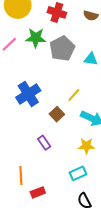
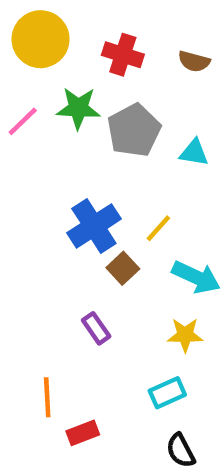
blue cross: (28, 94) -> (94, 226), moved

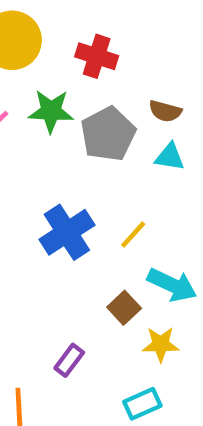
brown semicircle: (194, 61) -> (165, 111), moved
brown square: (123, 268) -> (124, 308), moved
purple rectangle: (96, 328) -> (69, 360), moved, turned 72

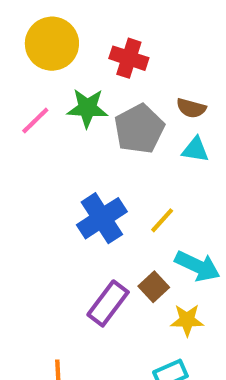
purple rectangle: (69, 360) -> (108, 303), moved, size x1.5

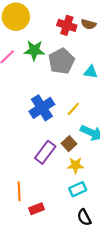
red cross: (129, 58) -> (67, 25), moved
brown semicircle: (191, 108) -> (89, 24), moved
yellow star: (187, 320) -> (76, 165), moved

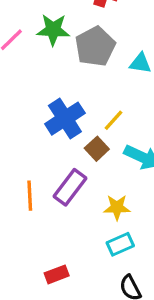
brown square: (69, 144) -> (97, 149), moved
orange line: (19, 191) -> (30, 196), moved

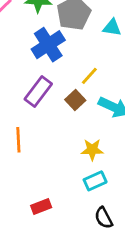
blue cross: (65, 119) -> (48, 45), moved
purple rectangle: (70, 187) -> (38, 91), moved

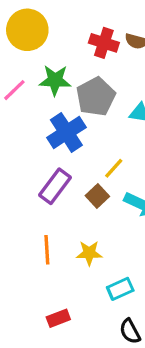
orange line: (18, 140) -> (47, 250), moved
yellow star: (92, 150) -> (89, 253), moved

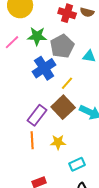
yellow line: (114, 168) -> (67, 83), moved
purple rectangle: (55, 186) -> (37, 115), moved
brown square: (97, 196) -> (63, 107), size x1.6

